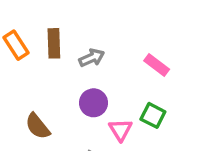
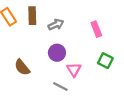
pink rectangle: (157, 65) -> (96, 29), turned 32
green square: (153, 115) -> (105, 61), moved

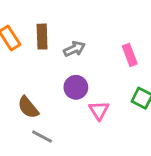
gray line: (60, 86) -> (42, 137), moved

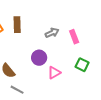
gray arrow: (74, 49) -> (52, 33), moved
pink triangle: (99, 110) -> (54, 73), turned 32

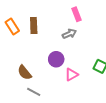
pink rectangle: (74, 37) -> (77, 14), moved

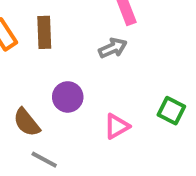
purple circle: (56, 59) -> (68, 97), moved

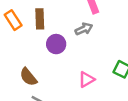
purple circle: (68, 97) -> (56, 44), moved

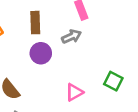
brown rectangle: (40, 19) -> (35, 23), moved

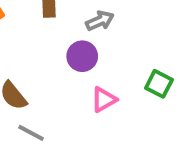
purple circle: (41, 53) -> (82, 56), moved

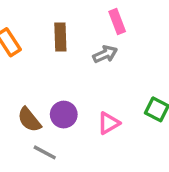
purple circle: (82, 56) -> (64, 115), moved

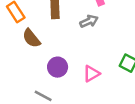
brown semicircle: (29, 120) -> (31, 38), moved

